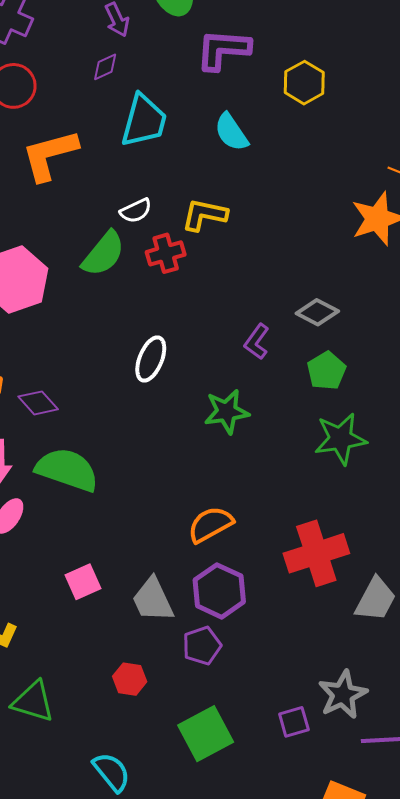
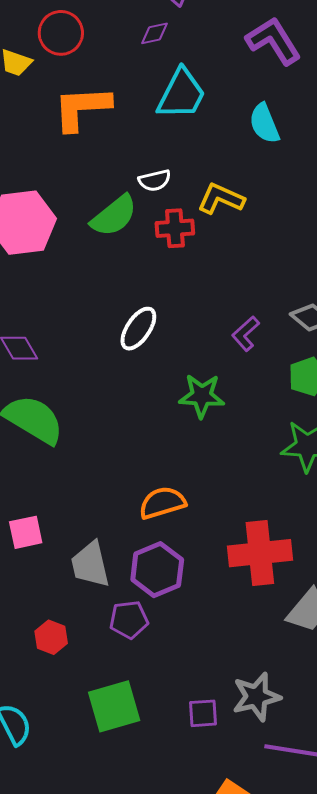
purple L-shape: (223, 50) -> (273, 41), turned 42

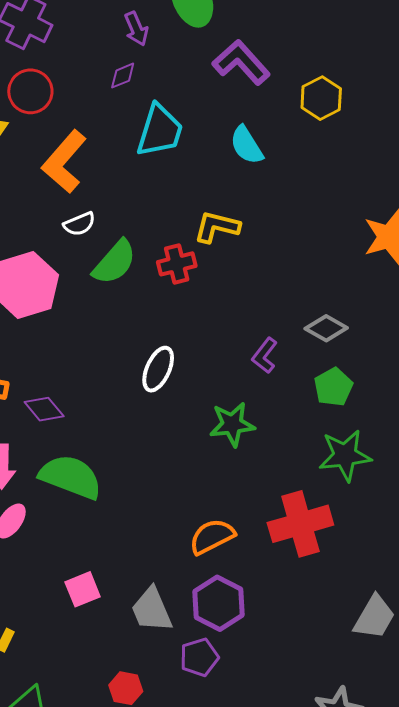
orange L-shape: (82, 108) -> (64, 162), turned -36
white semicircle: (155, 180) -> (79, 224), moved
red cross: (260, 553) -> (300, 524), moved

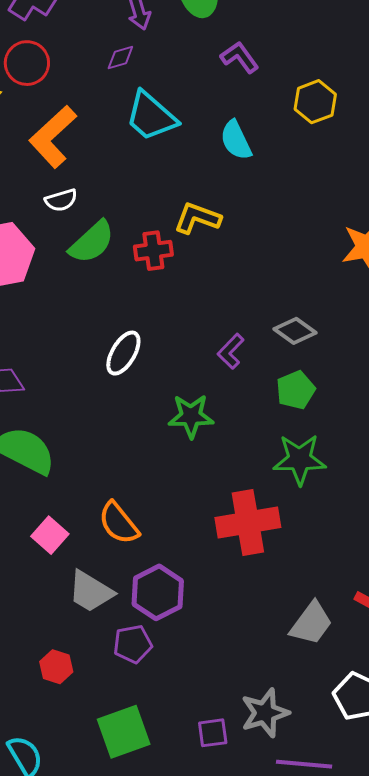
purple L-shape: (241, 62) -> (240, 57), size x0.7
cyan trapezoid: (160, 131) -> (151, 116), turned 108
orange semicircle: (212, 536) -> (119, 523), moved, turned -108
pink square: (83, 589) -> (50, 535), moved, turned -33
gray trapezoid: (152, 610) -> (91, 592), turned -42

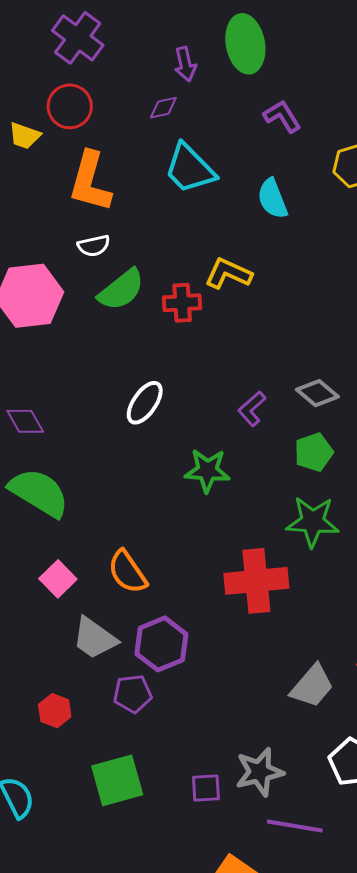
orange L-shape: (53, 137) -> (90, 182), turned -36

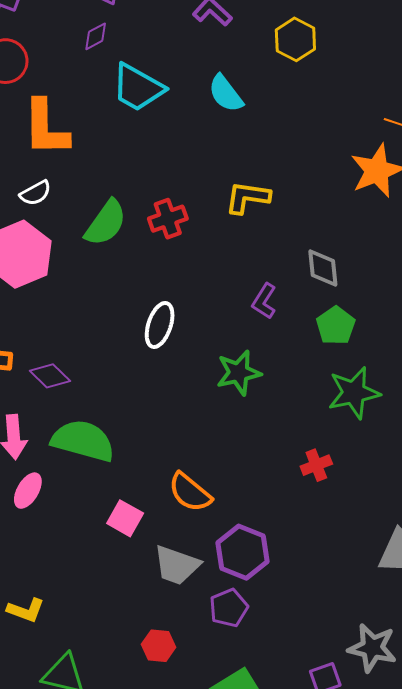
white semicircle: (94, 246) -> (35, 193), moved
yellow L-shape: (228, 274) -> (247, 197), moved
gray diamond: (317, 393) -> (323, 268), turned 60
red cross: (256, 581) -> (316, 465), size x0.5
gray star: (259, 772) -> (372, 648), turned -30

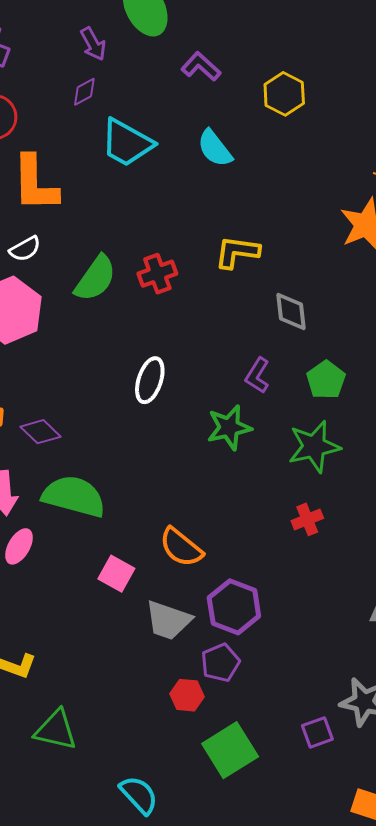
gray diamond: (323, 268) -> (291, 311), moved
purple L-shape: (264, 301) -> (257, 375), moved
green star: (354, 393) -> (314, 447), moved
red hexagon: (159, 646) -> (187, 695), moved

